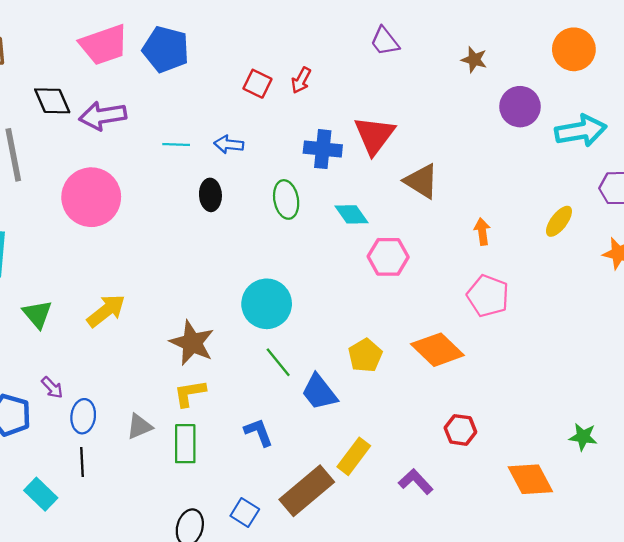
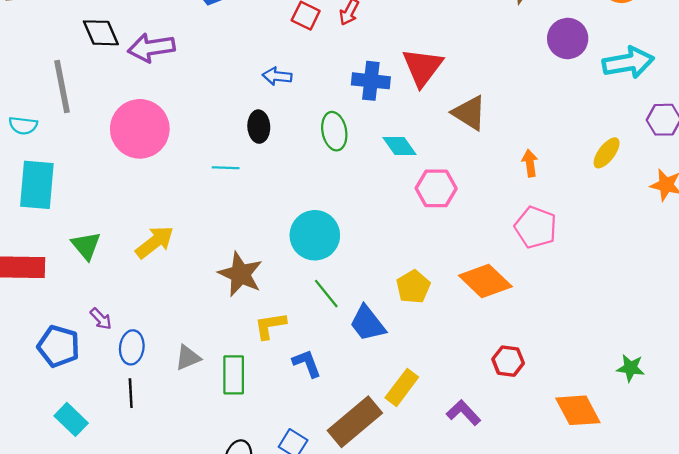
cyan line: (176, 144) -> (226, 168), moved
yellow L-shape: (190, 393) -> (270, 326), moved
cyan rectangle: (41, 494) -> (71, 419), moved

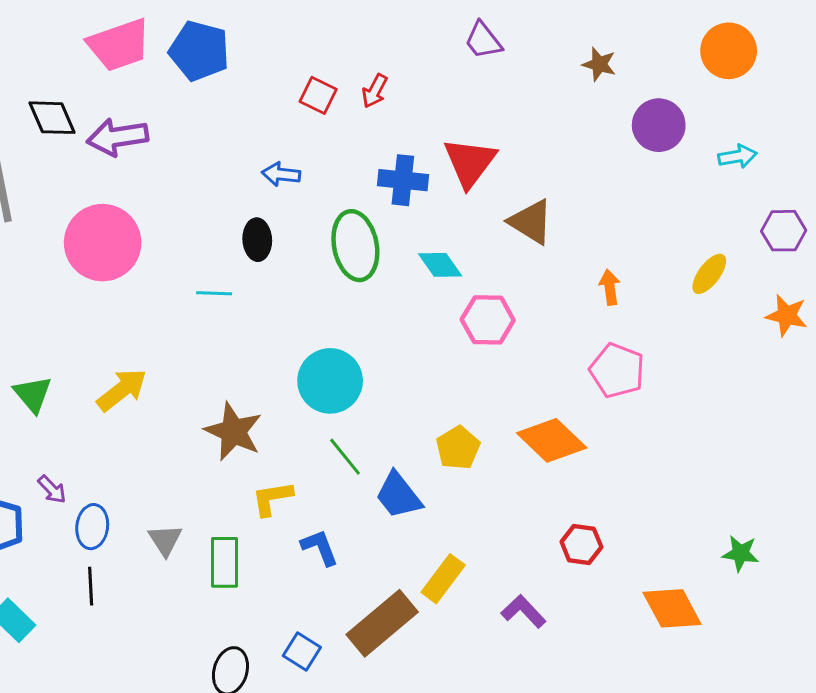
cyan arrow: (628, 63) -> (738, 156), size x0.6
green ellipse: (334, 131) -> (355, 246), size x1.4
gray triangle: (188, 358) -> (165, 540), turned -40

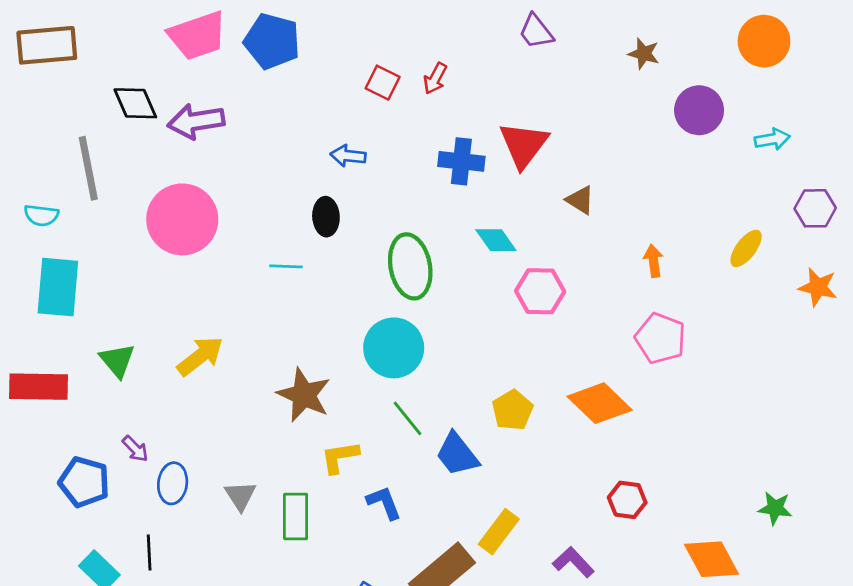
brown triangle: (531, 222) -> (580, 200), size x0.7
green ellipse: (355, 246) -> (410, 266), moved
black line: (91, 586) -> (149, 552), moved

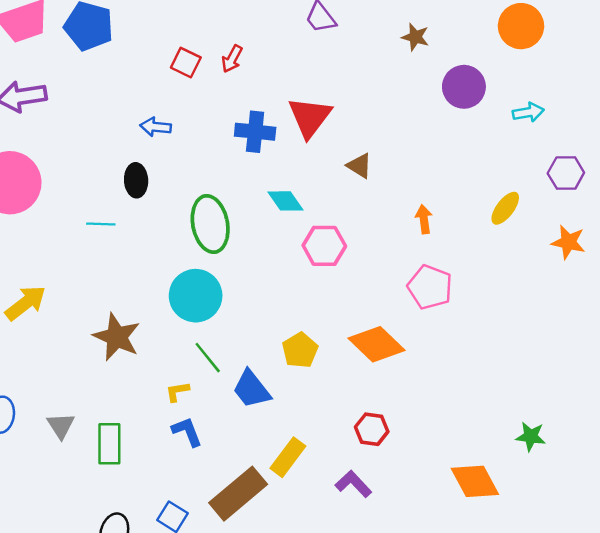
yellow L-shape: (340, 457) -> (177, 392), moved, size x0.7
red hexagon: (627, 500) -> (372, 429), moved

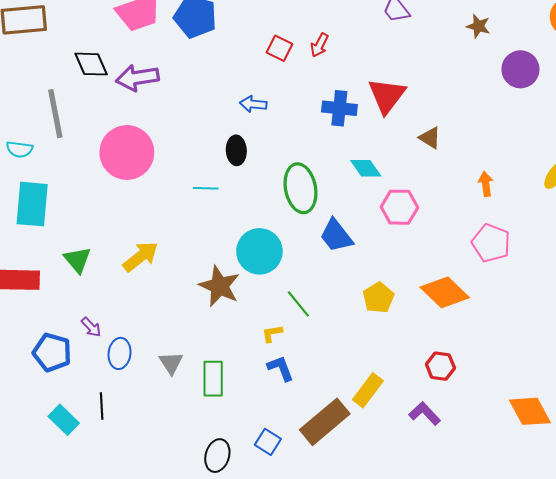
cyan circle: (196, 296) -> (259, 251), moved
blue trapezoid: (251, 389) -> (336, 236), moved

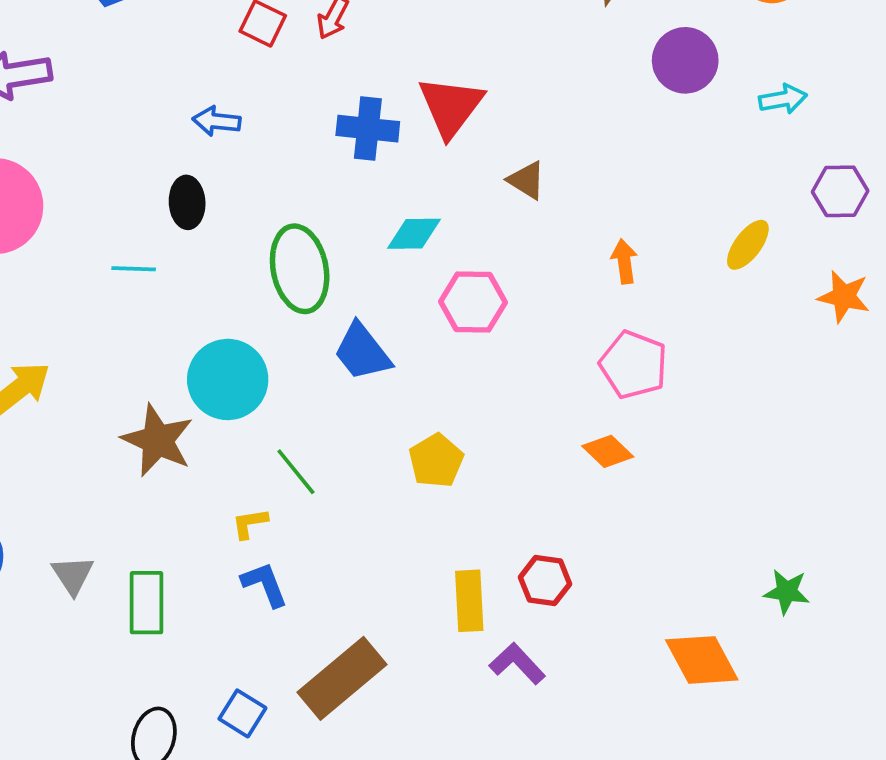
cyan diamond: (366, 168) -> (414, 234), turned -56
orange diamond: (445, 292) -> (608, 451), moved, size x0.6
yellow rectangle: (368, 390) -> (469, 601), moved, turned -40

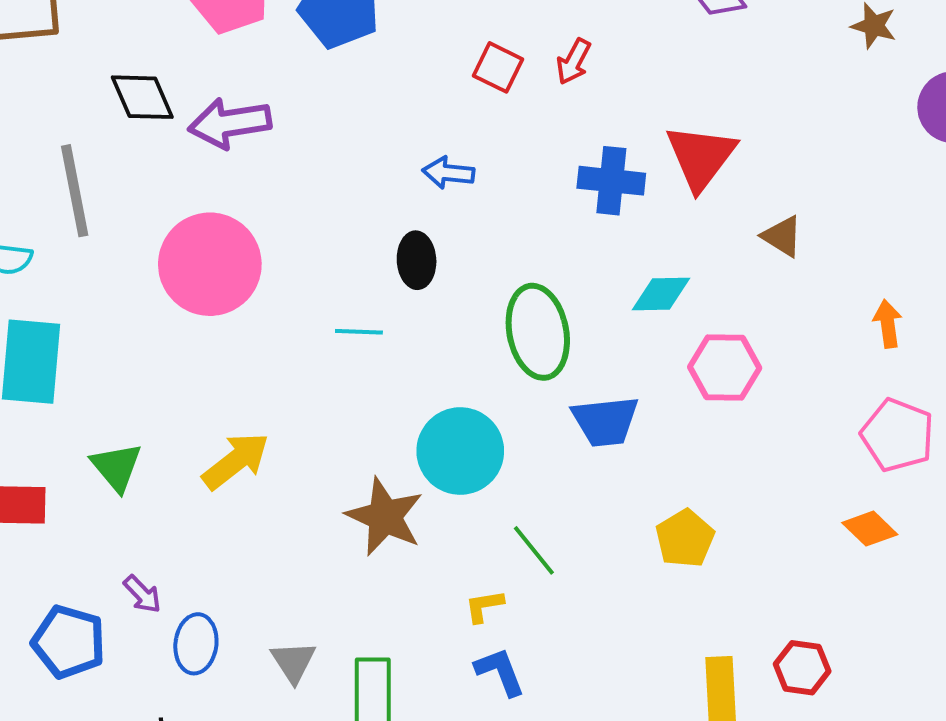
blue trapezoid: (362, 352) -> (605, 421), turned -58

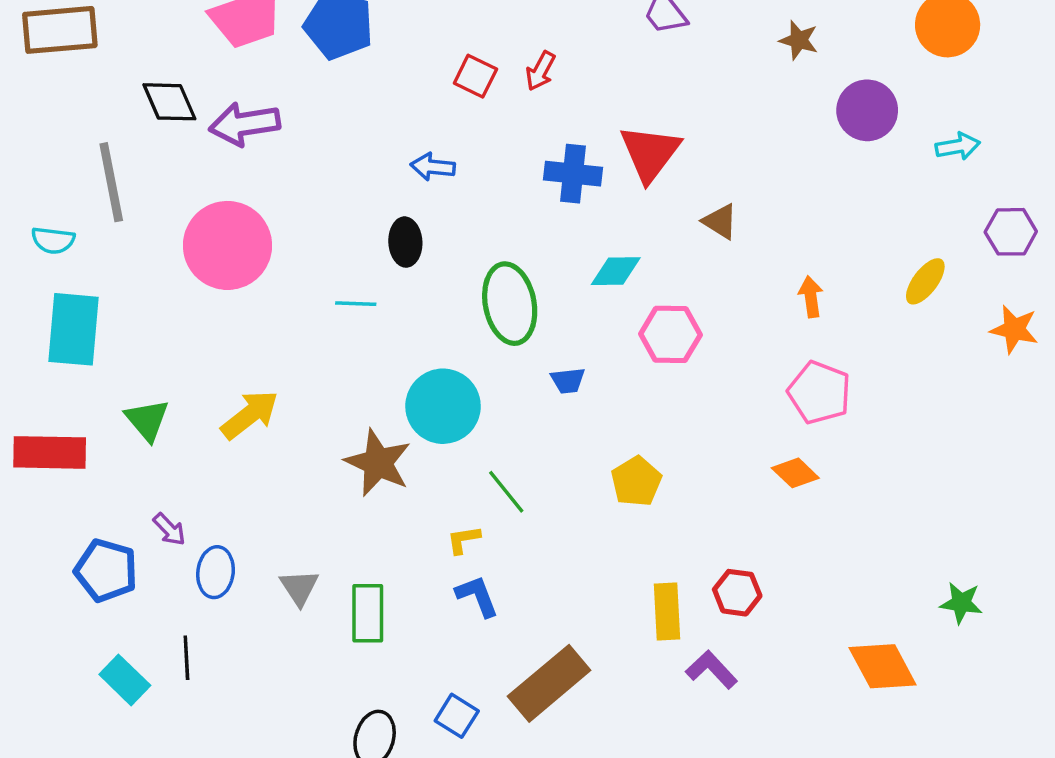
blue trapezoid: (605, 421) -> (568, 381), size x0.6

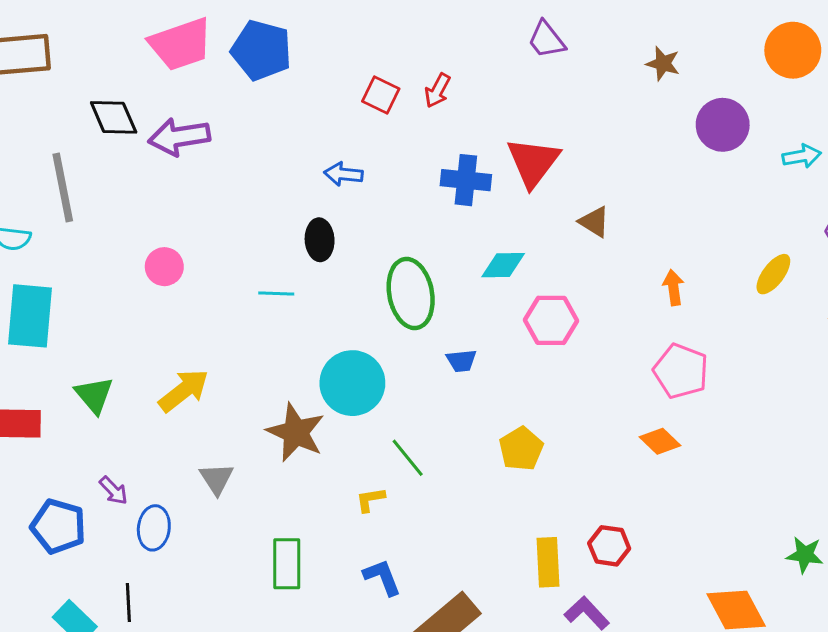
pink circle: (227, 245) -> (164, 267), moved, size x0.5
gray triangle: (299, 588) -> (217, 479), moved
blue L-shape: (477, 596) -> (382, 577), moved

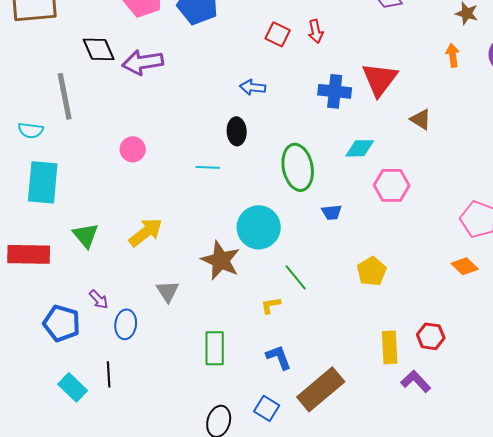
red arrow: (437, 90) -> (316, 31), turned -40
orange arrow: (673, 288) -> (453, 55), moved

